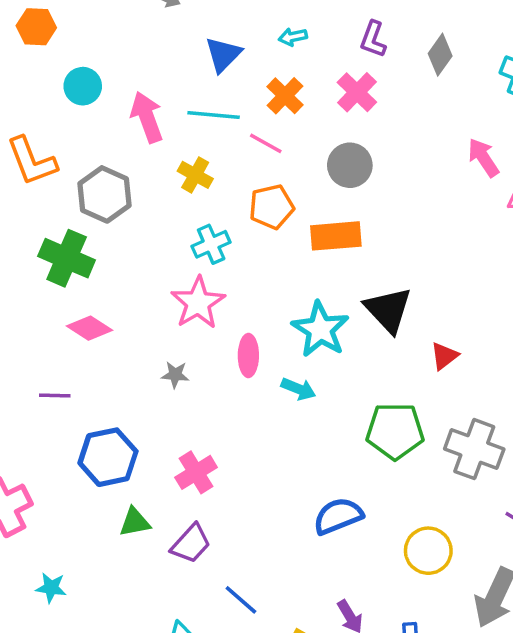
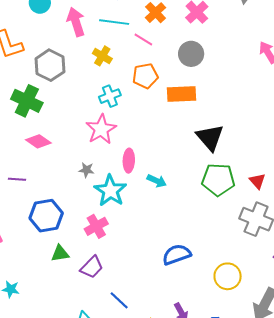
cyan star: (320, 329) -> (110, 191), moved
red triangle: (444, 356) -> (257, 181), moved, turned -36
green pentagon: (395, 431) -> (218, 180), moved

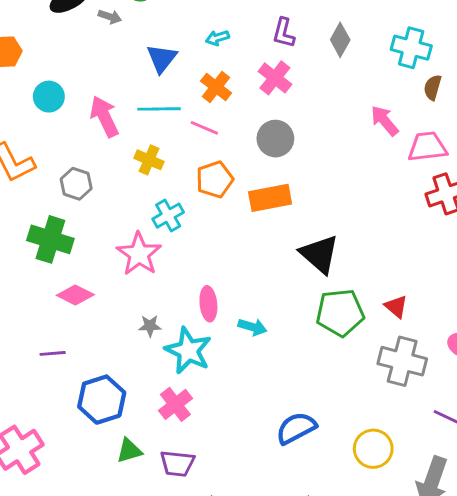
gray hexagon: (50, 65) -> (76, 184), size x0.7
pink star: (101, 129) -> (139, 254), moved
purple trapezoid: (92, 267) -> (177, 464), turned 60

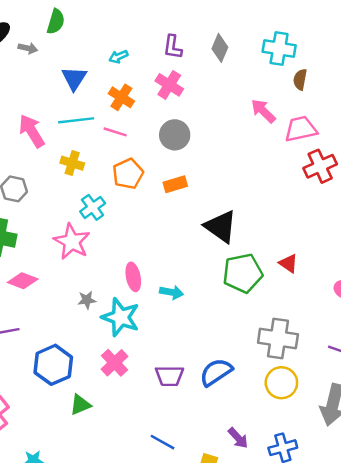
orange rectangle: (270, 198) -> (175, 184), size x0.7
gray cross: (402, 361) -> (278, 338), moved
purple trapezoid: (177, 464) -> (169, 376), moved

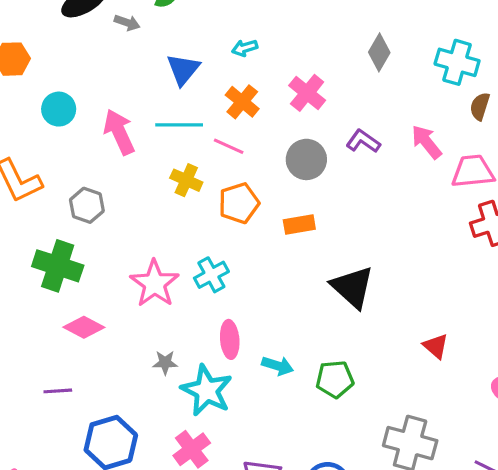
purple L-shape: (173, 47) -> (363, 141), moved, turned 110
yellow cross: (72, 163) -> (186, 180), moved
cyan cross: (93, 207) -> (211, 275), moved
green pentagon: (243, 273) -> (335, 379), moved, size x0.7

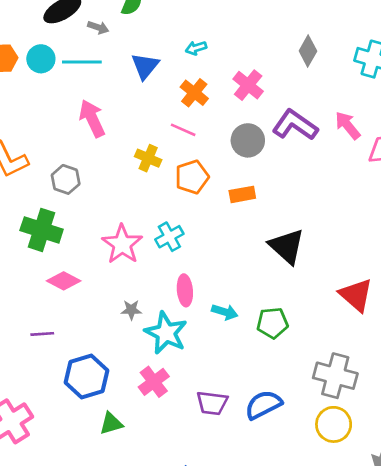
cyan circle: (59, 109) -> (41, 59), moved
cyan line: (179, 125) -> (82, 62), moved
purple L-shape: (363, 141) -> (295, 125), size x1.6
red triangle: (436, 346) -> (356, 295), size x1.6

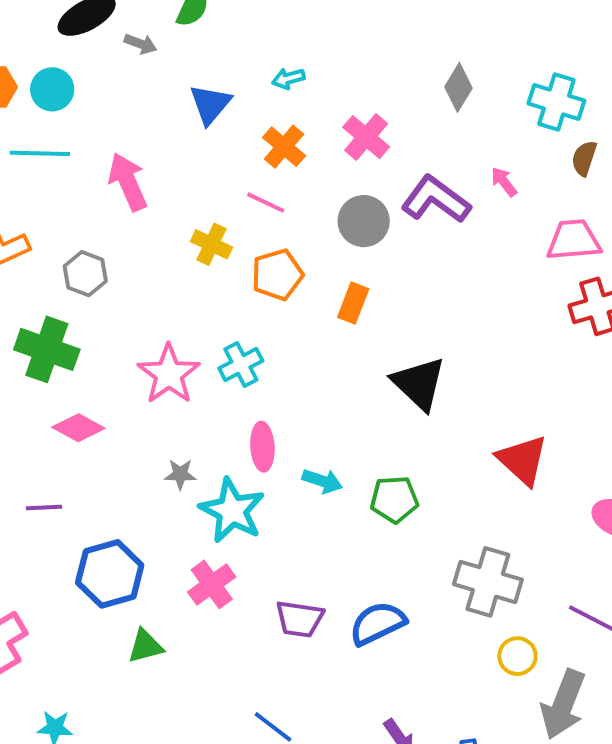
cyan line: (82, 62) -> (40, 153), moved
pink arrow: (348, 125) -> (504, 182), moved, size x0.7
orange rectangle: (242, 194) -> (353, 303), turned -60
yellow circle: (334, 424) -> (517, 656), moved, size x0.7

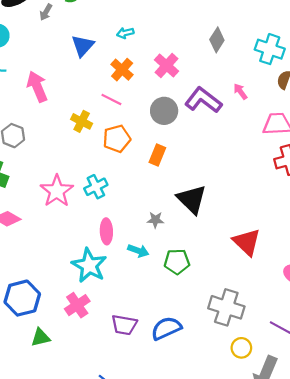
gray arrow: (140, 44) -> (46, 12), turned 98
gray star: (180, 474) -> (155, 220), moved

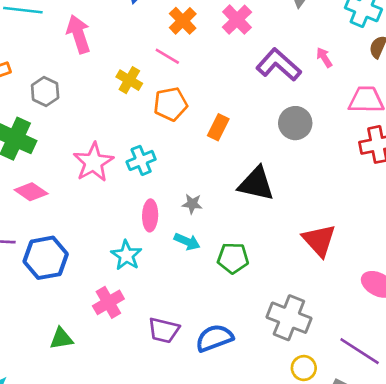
gray circle: (164, 111) -> (295, 123), moved
black triangle: (192, 199) -> (256, 184), turned -36
gray star: (155, 220) -> (192, 204), moved
cyan star: (89, 265) -> (126, 255), size x0.7
blue hexagon: (22, 298) -> (46, 258), moved

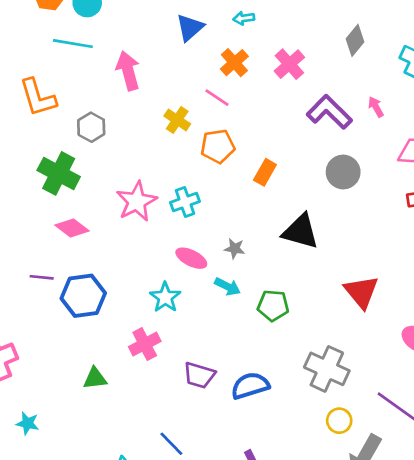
pink ellipse: (150, 215) -> (191, 258), turned -68

